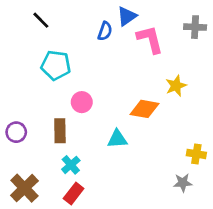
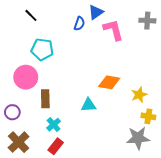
yellow star: (176, 86) -> (139, 95), moved
pink circle: (82, 102) -> (26, 77), moved, size x1.5
purple circle: (16, 132) -> (12, 112), moved
gray star: (183, 183) -> (138, 138), size x1.6

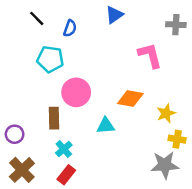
blue semicircle: (79, 24) -> (70, 28), moved
pink L-shape: (113, 30) -> (150, 55), moved
pink circle: (26, 77) -> (76, 92), moved

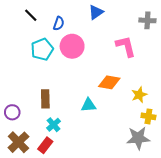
cyan pentagon: (50, 59) -> (42, 49), turned -30
pink circle: (76, 92) -> (72, 46), moved
red rectangle: (66, 175) -> (45, 145), moved

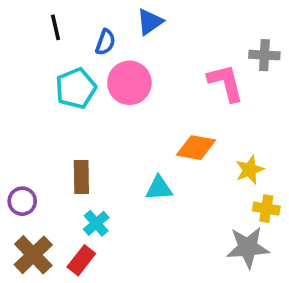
blue triangle: (96, 12) -> (150, 22), moved
black line: (31, 15) -> (55, 27), turned 32
gray cross: (147, 20) -> (264, 55), moved

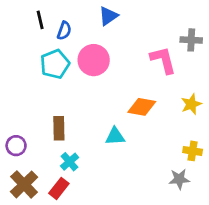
blue semicircle: (105, 42) -> (64, 31), moved
yellow star: (250, 170) -> (191, 104), moved
gray star: (248, 247) -> (179, 179), size x0.7

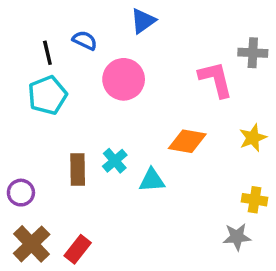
black line: (40, 20) -> (47, 53), moved
blue semicircle: (64, 31) -> (85, 40), turned -84
cyan pentagon: (55, 64) -> (47, 95), moved
cyan cross: (70, 162) -> (115, 161), moved

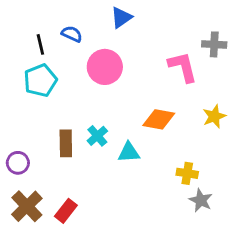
yellow cross: (255, 200) -> (187, 173), moved
gray star: (237, 237) -> (201, 200), turned 30

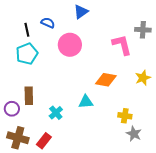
cyan cross: (97, 136) -> (56, 113), moved
brown rectangle: (66, 143) -> (29, 96), moved
brown cross: (27, 206) -> (18, 138), turned -30

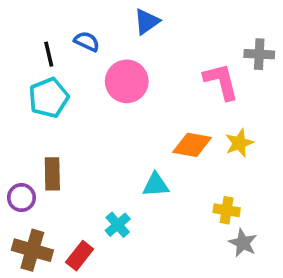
yellow star: (143, 78) -> (239, 143), moved
cyan cross: (56, 113) -> (118, 225), moved

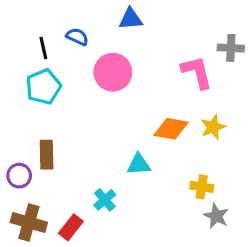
blue triangle: (147, 21) -> (131, 19), turned 30

